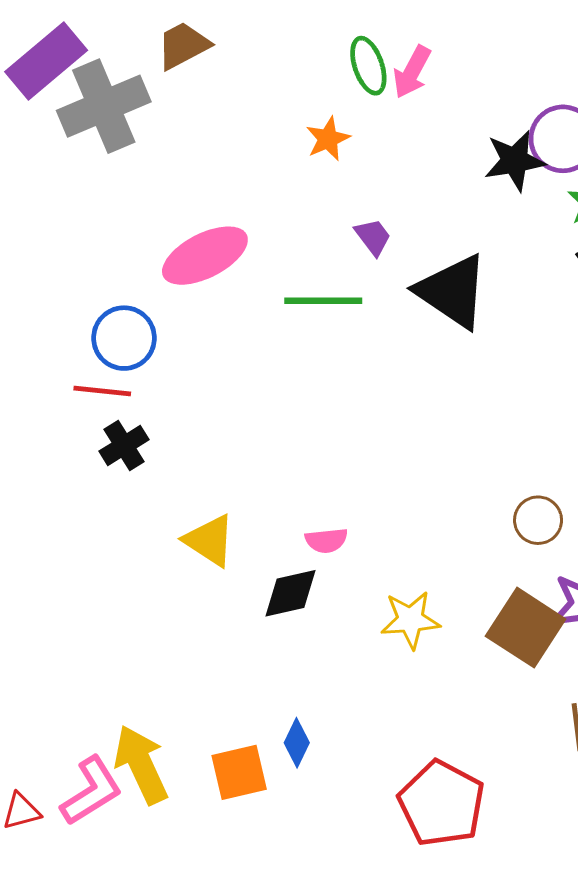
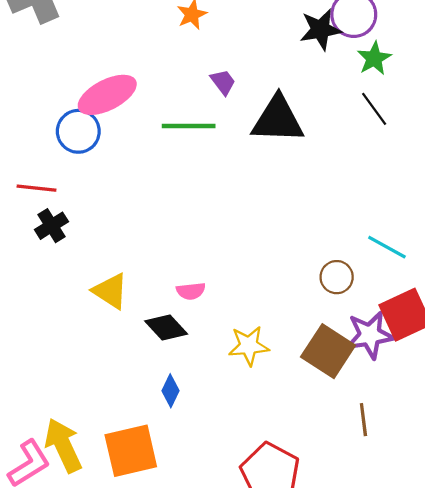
black triangle: (452, 291) -> (278, 120), turned -32
blue circle: (124, 338) -> (78, 131), moved
black diamond: (291, 593) -> (166, 327), turned 60
blue diamond: (297, 743) -> (170, 391), moved
orange square: (239, 772) -> (131, 451), size x1.4

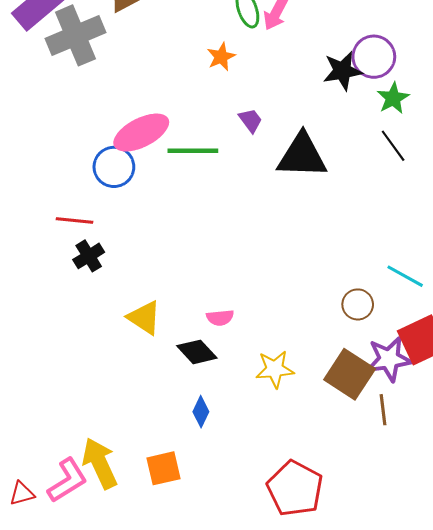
green line: (189, 126) -> (193, 151), moved
brown line: (363, 420) -> (383, 410), moved
orange square: (131, 451) -> (163, 468), size x0.7

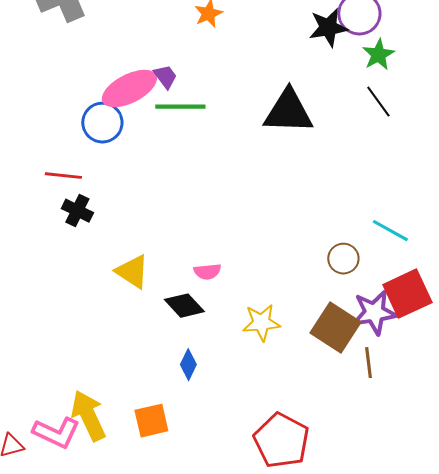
purple trapezoid: (250, 120) -> (165, 77), moved
black cross: (89, 256) -> (77, 211), turned -32
pink L-shape: (67, 480) -> (56, 433), turned 57

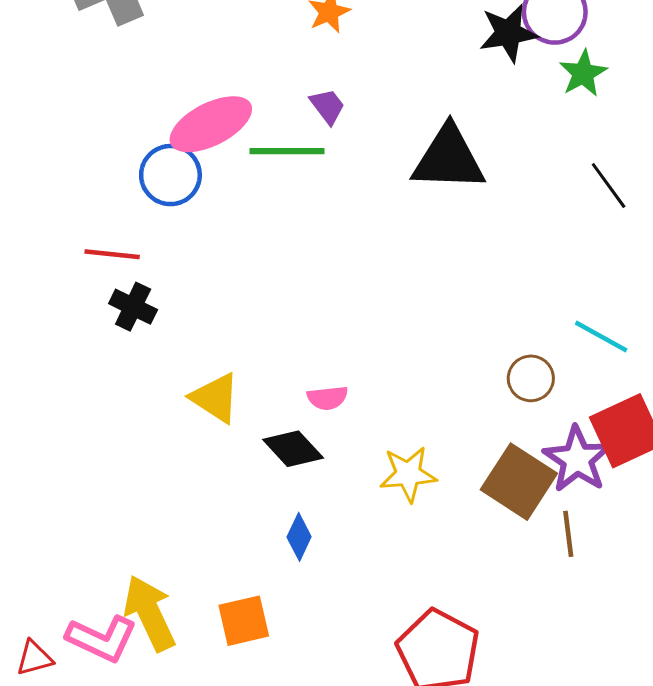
purple trapezoid: (165, 77) -> (327, 106), moved
black line: (378, 102) -> (609, 186), moved
purple star: (374, 313) -> (577, 459), turned -30

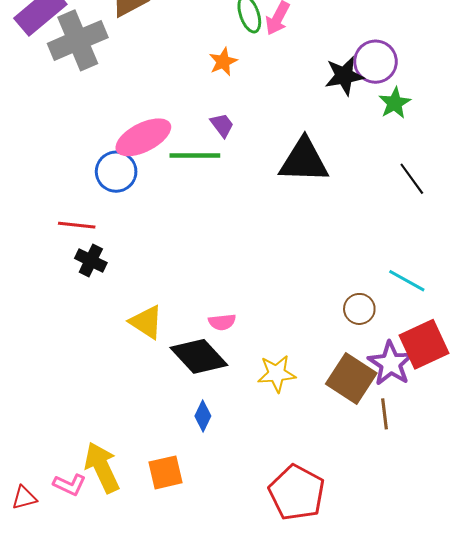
black diamond: (293, 449) -> (199, 356), size x1.4
pink L-shape: (102, 639) -> (70, 485), size x0.7

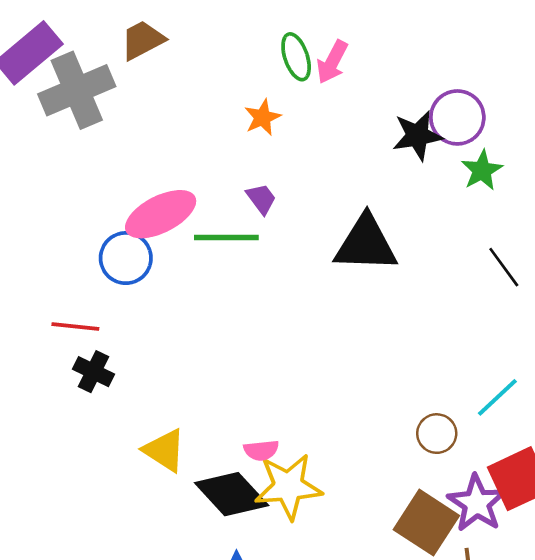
cyan line: (407, 281) -> (497, 397), turned -72
yellow star: (277, 374) -> (288, 486), moved, size x1.4

